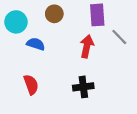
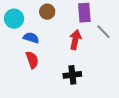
red semicircle: (31, 85) -> (32, 60), moved

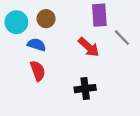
brown circle: (47, 12) -> (46, 19), moved
red arrow: (75, 40) -> (89, 47), turned 120

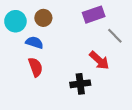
purple rectangle: (99, 15) -> (94, 15), turned 75
red arrow: (89, 47) -> (99, 60), moved

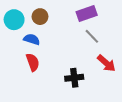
gray line: (115, 36) -> (92, 36), moved
red arrow: (99, 60) -> (106, 63), moved

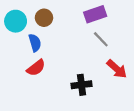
blue semicircle: (32, 39) -> (35, 43), turned 56
red semicircle: (33, 62) -> (36, 68), turned 72

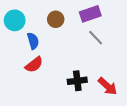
brown circle: (44, 18) -> (56, 19), moved
red arrow: (117, 69) -> (108, 86), moved

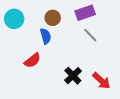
blue semicircle: (33, 41) -> (46, 36), moved
black cross: (77, 81) -> (73, 76), turned -36

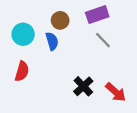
cyan circle: (14, 19) -> (23, 34), moved
red semicircle: (32, 60) -> (22, 71), moved, turned -36

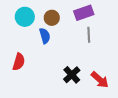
cyan circle: (23, 34) -> (25, 17), moved
gray line: (103, 40) -> (89, 35), turned 42

